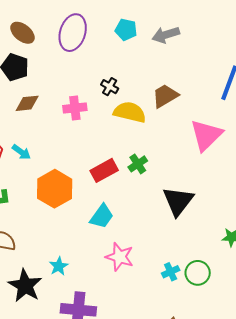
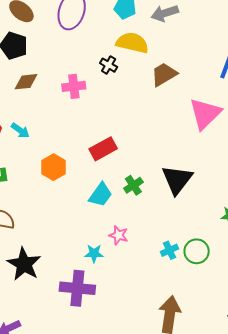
yellow semicircle: (130, 112) -> (132, 43), moved
green cross: (138, 164) -> (133, 185), moved
orange hexagon: (55, 189) -> (54, 167), size x0.7
pink star: (120, 257) -> (119, 235), size x0.7
cyan star: (59, 266) -> (94, 253), moved, turned 30

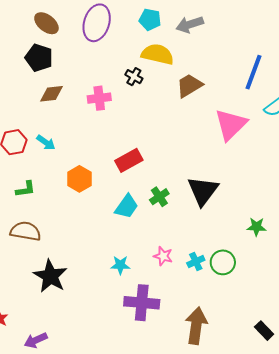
pink star: (119, 235) -> (163, 256), moved
purple cross: (77, 288) -> (142, 303), moved

